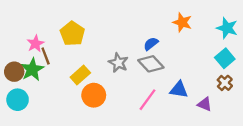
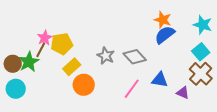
yellow pentagon: (72, 34) -> (62, 44), moved, turned 30
pink star: (35, 44) -> (45, 38), moved
blue semicircle: (151, 44) -> (165, 35), moved, size x1.5
brown line: (46, 56) -> (41, 50), turned 49
brown cross: (225, 83) -> (201, 74), size x1.6

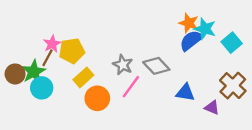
cyan star: (203, 25) -> (205, 29), moved
cyan square: (201, 52) -> (232, 43), moved
cyan circle: (16, 89) -> (42, 88), moved
pink line: (132, 89) -> (131, 87), moved

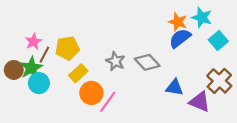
cyan star: (205, 29) -> (202, 17), moved
pink star: (52, 44) -> (33, 42), moved
pink line: (131, 87) -> (108, 102), moved
purple triangle: (212, 108) -> (200, 102), size x1.5

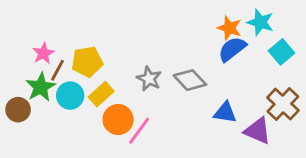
brown circle: (14, 70) -> (18, 110), moved
cyan circle: (39, 83) -> (70, 96), moved

